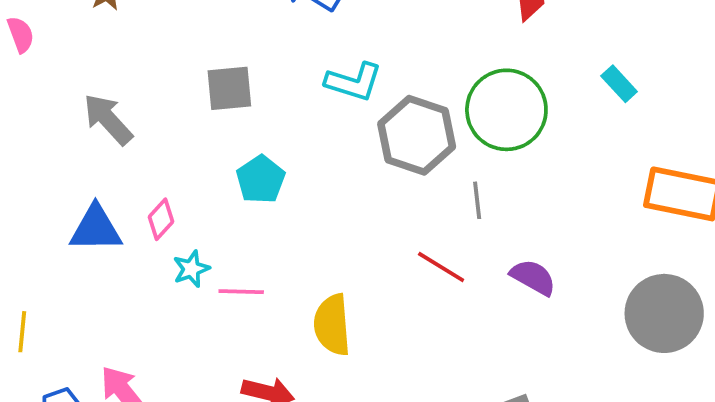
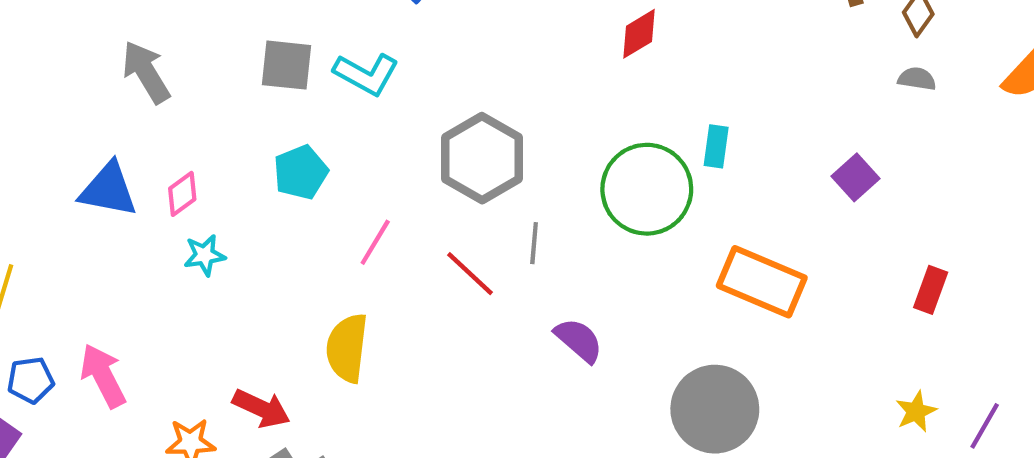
cyan L-shape: (354, 82) -> (366, 74), moved
cyan rectangle: (619, 84) -> (716, 146), turned 39
green circle: (506, 110) -> (647, 189), moved
red line: (441, 267) -> (470, 274), moved
pink line: (241, 292) -> (375, 242), moved, turned -72

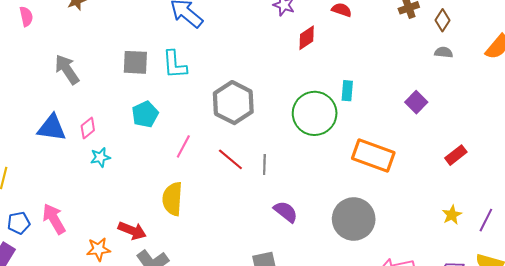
cyan L-shape: (366, 74) -> (175, 65), turned 60
gray line: (534, 243) -> (264, 165), moved
red rectangle: (931, 290) -> (456, 155), turned 35
purple semicircle: (579, 340) -> (286, 212), moved

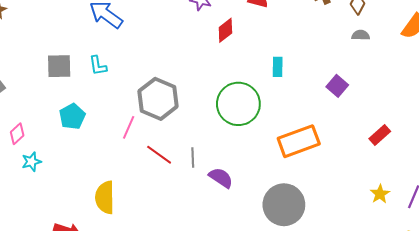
cyan L-shape: (175, 65) -> (98, 66), size x0.7
cyan rectangle: (347, 91) -> (278, 67), moved
pink line: (183, 146) -> (129, 127), moved
orange rectangle: (373, 156) -> (299, 141), turned -36
purple semicircle: (286, 212) -> (221, 178), moved

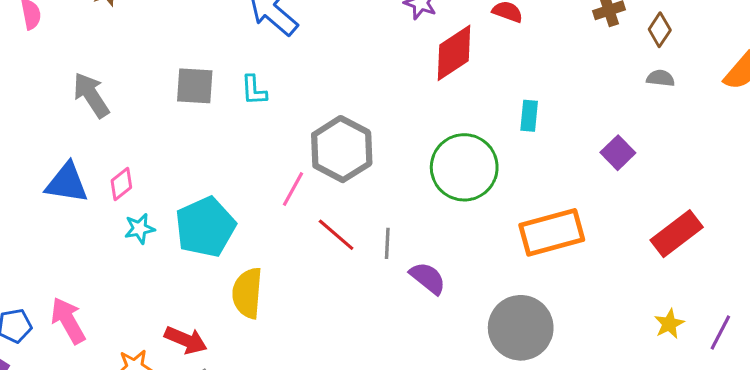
red diamond: (225, 30) -> (454, 53), size x1.5
cyan pentagon: (72, 116) -> (205, 227), moved, size x1.5
red rectangle: (380, 135) -> (677, 234), size x1.5

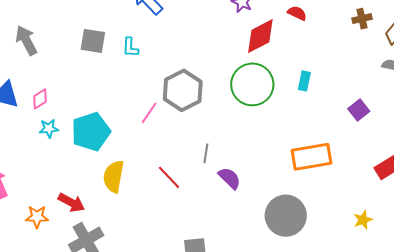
green circle: (464, 167) -> (252, 84), moved
red line: (336, 235) -> (169, 177), moved
yellow star: (669, 324) -> (363, 220), moved

